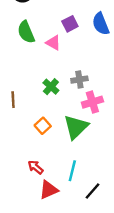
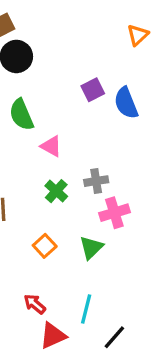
purple square: (70, 24) -> (93, 90), moved
pink triangle: (53, 43) -> (51, 146), moved
green triangle: (76, 127) -> (91, 248), size x0.7

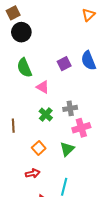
orange triangle: (138, 35) -> (88, 15), moved
purple square: (93, 90) -> (64, 64), moved
red arrow: (35, 304) -> (33, 173), moved, turned 128

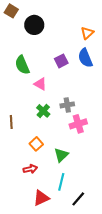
brown square: (13, 13) -> (11, 11), turned -32
orange triangle: (88, 15) -> (87, 33), moved
black circle: (21, 32) -> (34, 25), moved
green triangle: (67, 149) -> (61, 155), moved

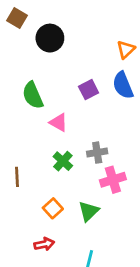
green triangle: (61, 155) -> (89, 211), moved

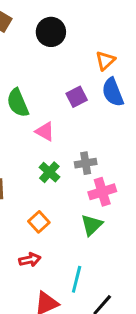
black circle: (50, 38) -> (51, 32), moved
orange triangle: (126, 49) -> (105, 61), moved
green triangle: (89, 211) -> (92, 225), moved

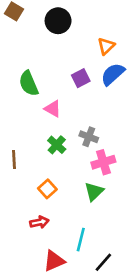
blue semicircle: (113, 92) -> (113, 74), turned 70
gray cross: (86, 163) -> (89, 137), turned 30

